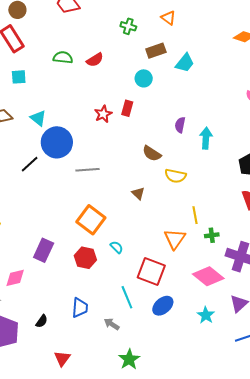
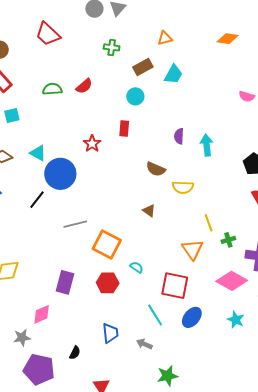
orange triangle: (168, 18) -> (165, 38), moved, turned -42
red star: (103, 114) -> (92, 144), moved
gray line: (88, 170) -> (75, 224), moved
green star: (129, 359) -> (167, 376), turned 30

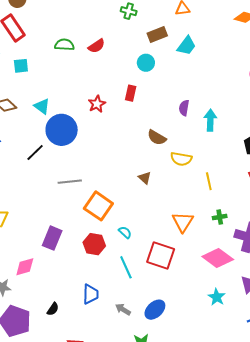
yellow line: (209, 223) -> (209, 181), moved
cyan line: (155, 315) -> (126, 267), moved
blue ellipse: (192, 317) -> (155, 310), moved

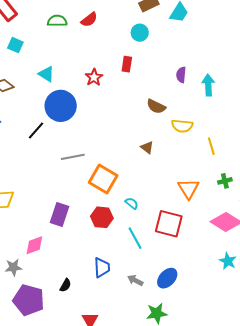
cyan square: (21, 66) -> (15, 45), turned 35
cyan triangle: (42, 106) -> (46, 74), moved

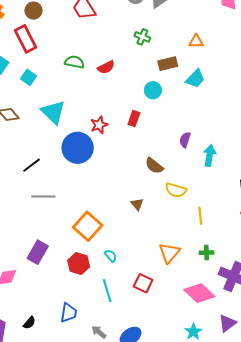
cyan triangle: (46, 74) -> (53, 112), size x1.5
blue circle: (61, 106) -> (78, 148), moved
gray line: (73, 157) -> (43, 197), moved
red square: (169, 224) -> (143, 283), size x0.7

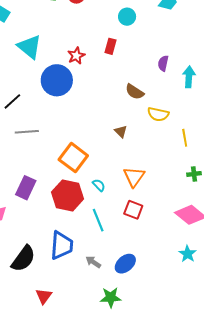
orange triangle: (169, 253) -> (134, 177), moved
red hexagon: (79, 264) -> (68, 196), size x1.4
blue trapezoid: (69, 313) -> (62, 245), size x1.4
black semicircle: (29, 323) -> (23, 259), size x2.0

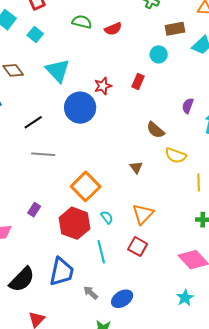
purple rectangle: (26, 188) -> (34, 210), size x0.6

